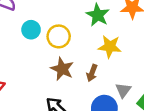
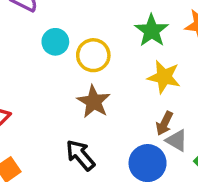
brown arrow: (92, 73) -> (164, 123), moved
gray triangle: (123, 90) -> (177, 140), turned -42

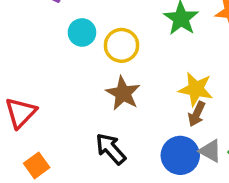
yellow star: (164, 77) -> (196, 89), moved
gray triangle: (177, 140) -> (210, 151), moved

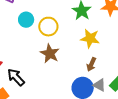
yellow star: (196, 89) -> (90, 38), moved
black arrow: (111, 149) -> (16, 77), moved

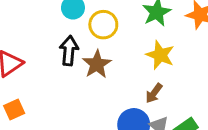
black arrow: (16, 77) -> (69, 51), moved, turned 36

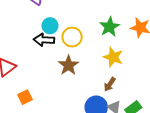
black arrow: (69, 51) -> (44, 40), moved, turned -90
orange square: (14, 109) -> (25, 97), moved

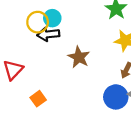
yellow circle: (72, 37) -> (38, 22), moved

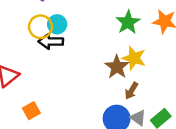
brown star: (79, 57) -> (117, 67), moved

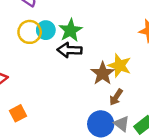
green star: (128, 22) -> (70, 30), moved
black arrow: (51, 41) -> (69, 50), moved

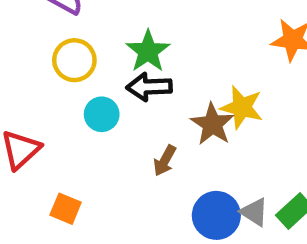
cyan circle: (46, 30) -> (102, 114), moved
brown arrow: (116, 97) -> (165, 161), moved
orange square: (18, 113) -> (66, 209), turned -35

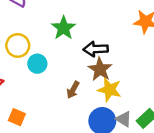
yellow circle: (74, 60) -> (18, 45), moved
black arrow: (149, 87) -> (96, 49), moved
yellow star: (242, 107) -> (109, 90), moved

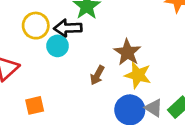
black arrow: (96, 49) -> (68, 28), moved
orange square: (17, 117) -> (35, 105), turned -36

